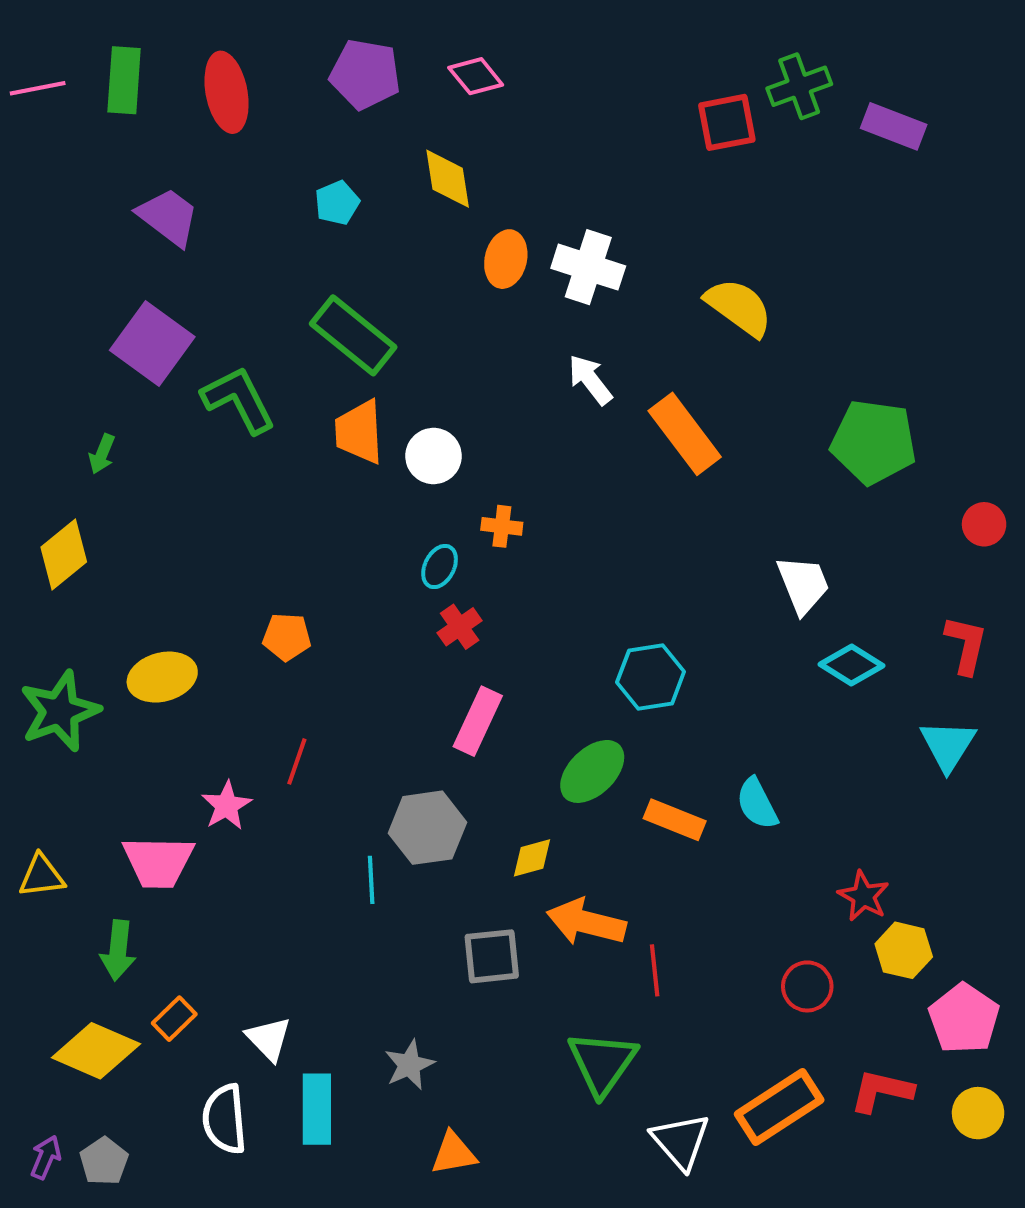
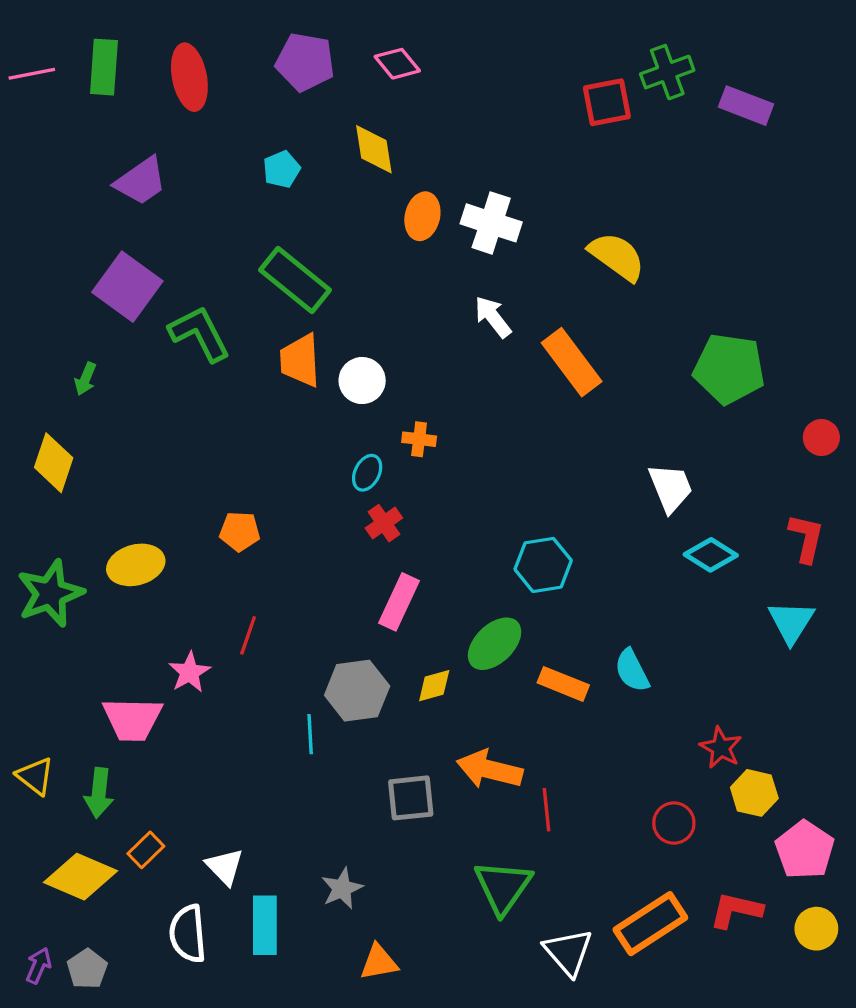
purple trapezoid: (168, 217) -> (141, 181), turned 108
yellow diamond: (64, 554) -> (54, 463), turned -32
yellow diamond: (532, 858) -> (434, 686), moved
yellow triangle: (42, 876) -> (35, 776), moved, turned 45

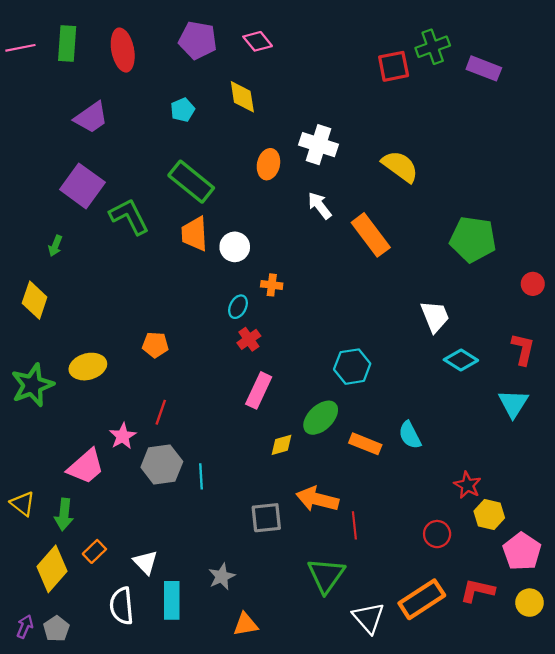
orange ellipse: (422, 216) -> (268, 164), moved
gray hexagon: (357, 691) -> (162, 464), moved
pink trapezoid: (132, 719) -> (86, 467), turned -42
yellow diamond: (80, 877) -> (52, 569), turned -72

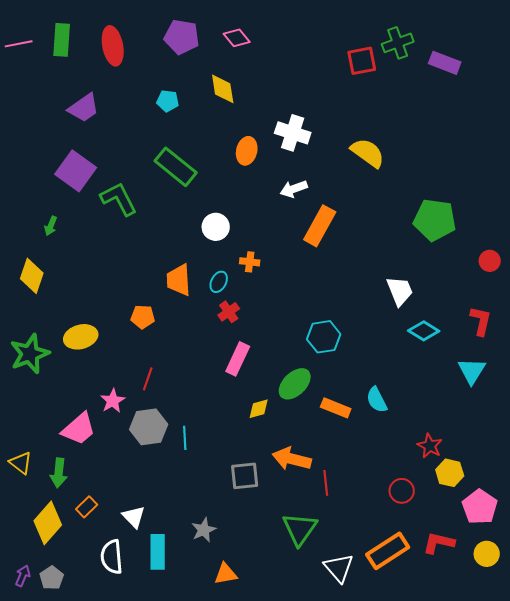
cyan pentagon: (183, 110) -> (168, 101), turned 30
white arrow: (320, 206) -> (294, 189), turned -72
orange trapezoid: (194, 234) -> (179, 280), moved
orange rectangle: (371, 235) -> (320, 226), moved, turned 66

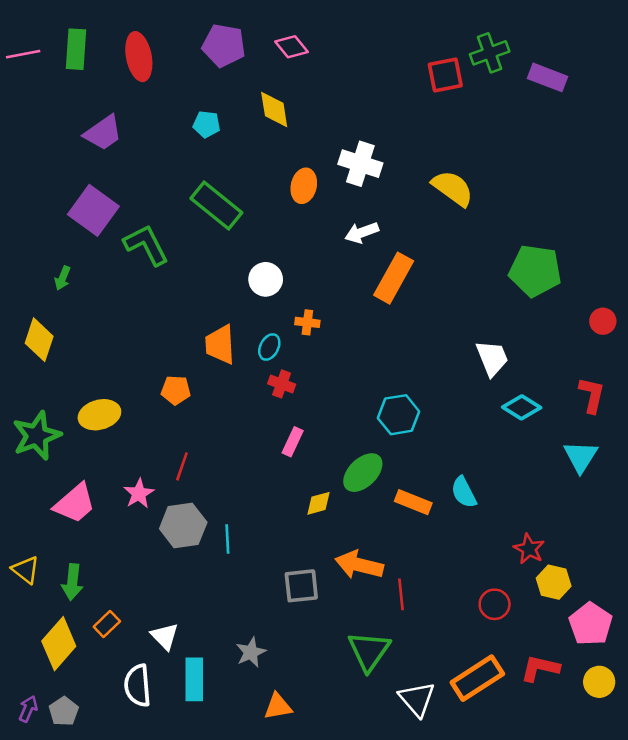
red cross: (229, 312) -> (282, 384), turned -35
pink rectangle: (238, 359) -> (293, 442), size x0.7
pink trapezoid: (79, 429) -> (75, 503), moved

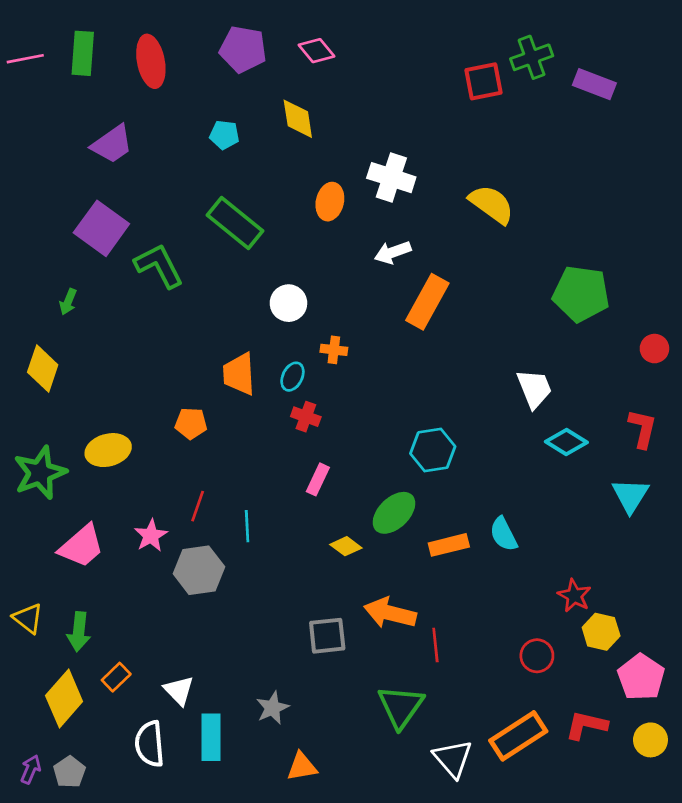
orange rectangle: (413, 502) -> (449, 545), turned -36
yellow diamond: (319, 503) -> (346, 546), turned 52
cyan line: (227, 539) -> (247, 526), moved

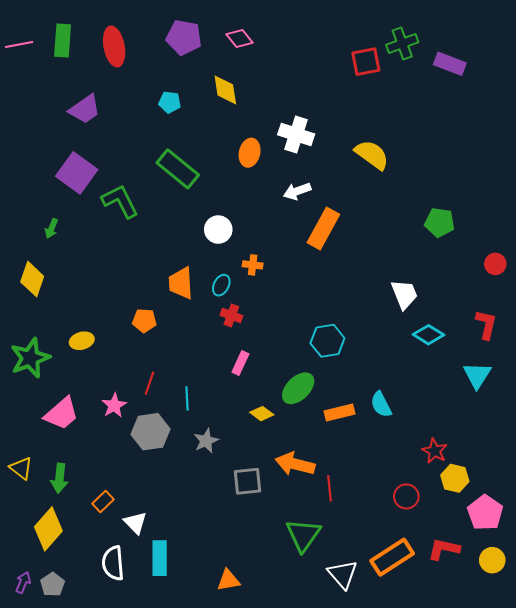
green pentagon: (581, 294) -> (440, 222), size x0.7
yellow ellipse: (108, 450) -> (82, 341), size x0.7
orange rectangle: (116, 677) -> (103, 502), moved
gray star: (272, 708) -> (206, 441), moved

